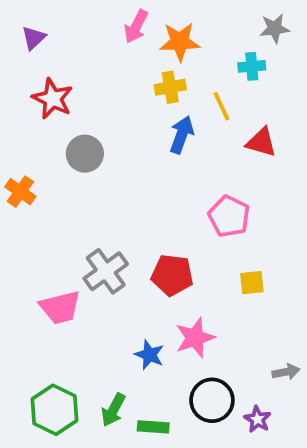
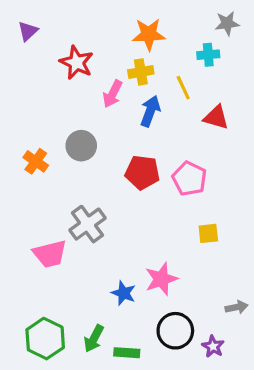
pink arrow: (136, 27) -> (113, 94), moved
red star: (53, 99) -> (77, 63), moved
gray circle: (85, 154) -> (81, 146), moved
orange cross: (20, 192) -> (36, 161), moved
red pentagon: (172, 275) -> (142, 172), moved

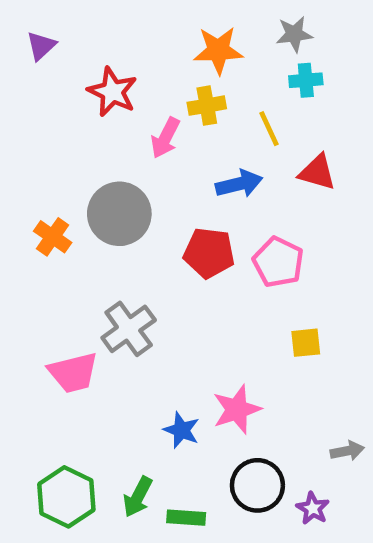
gray star: (227, 23) -> (294, 34), moved
blue arrow: (150, 111) -> (239, 184), moved, turned 56
gray circle: (81, 146) -> (119, 214), size x1.4

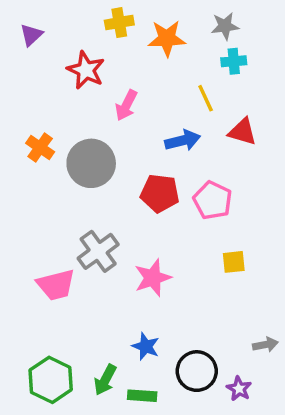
yellow cross: (207, 106) -> (119, 23), moved
orange cross: (53, 237) -> (40, 148), moved
pink star: (237, 409) -> (153, 278), moved
blue star: (181, 430) -> (146, 346), moved

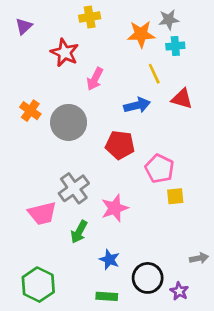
orange star: (167, 38) -> (141, 34), moved
pink pentagon: (213, 200) -> (159, 169), moved
green arrow: (105, 380) -> (79, 232), moved

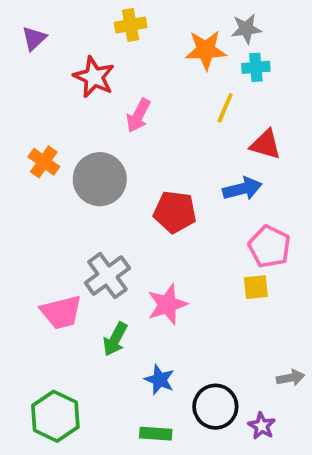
yellow line: (154, 74) -> (225, 108), turned 48
blue arrow: (137, 105) -> (242, 189), moved
pink pentagon: (159, 169) -> (269, 247), moved

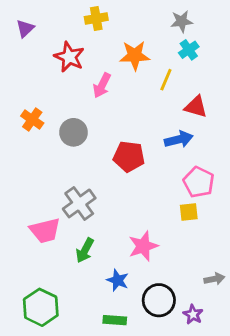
orange star: (206, 50) -> (135, 55), moved
cyan cross: (256, 67) -> (189, 50), turned -30
gray circle: (100, 179) -> (73, 132), size x0.7
pink star: (167, 304) -> (143, 246), moved

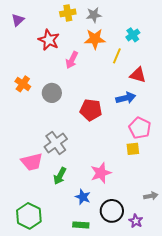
gray star: (182, 21) -> (94, 15), moved

